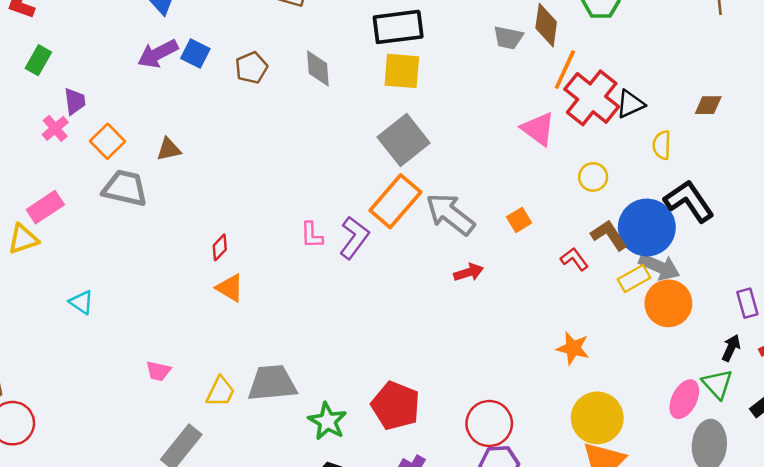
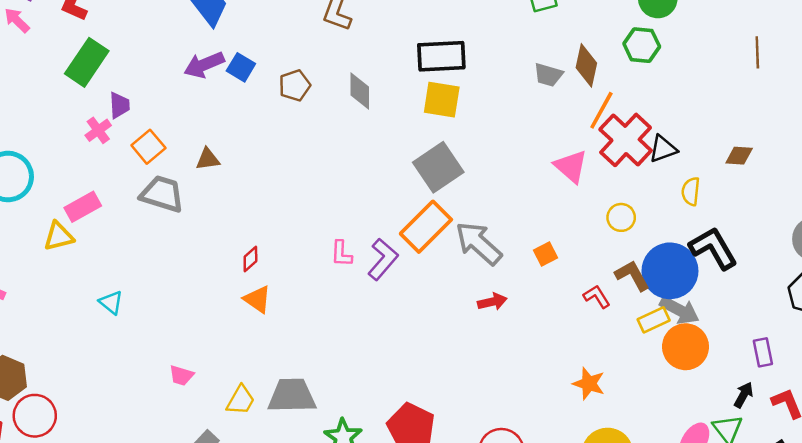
green rectangle: (38, 60) -> (87, 62), size x1.6

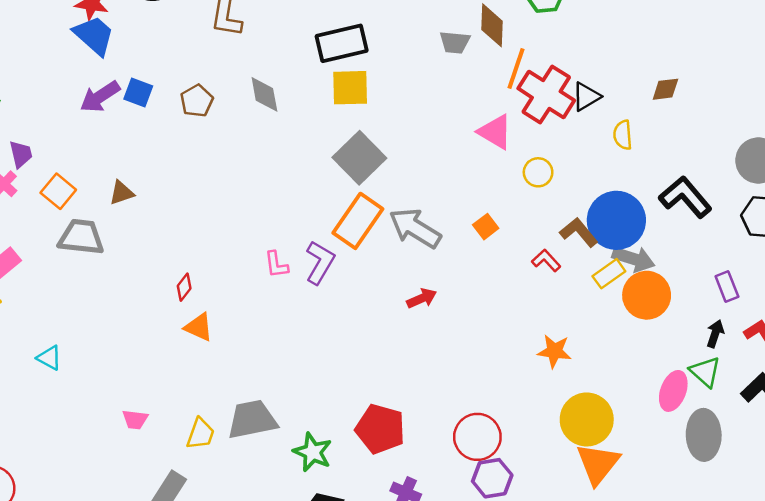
yellow circle: (621, 217) -> (538, 172), moved
black L-shape: (713, 248) -> (685, 197), moved
red arrow: (492, 302) -> (422, 298), moved

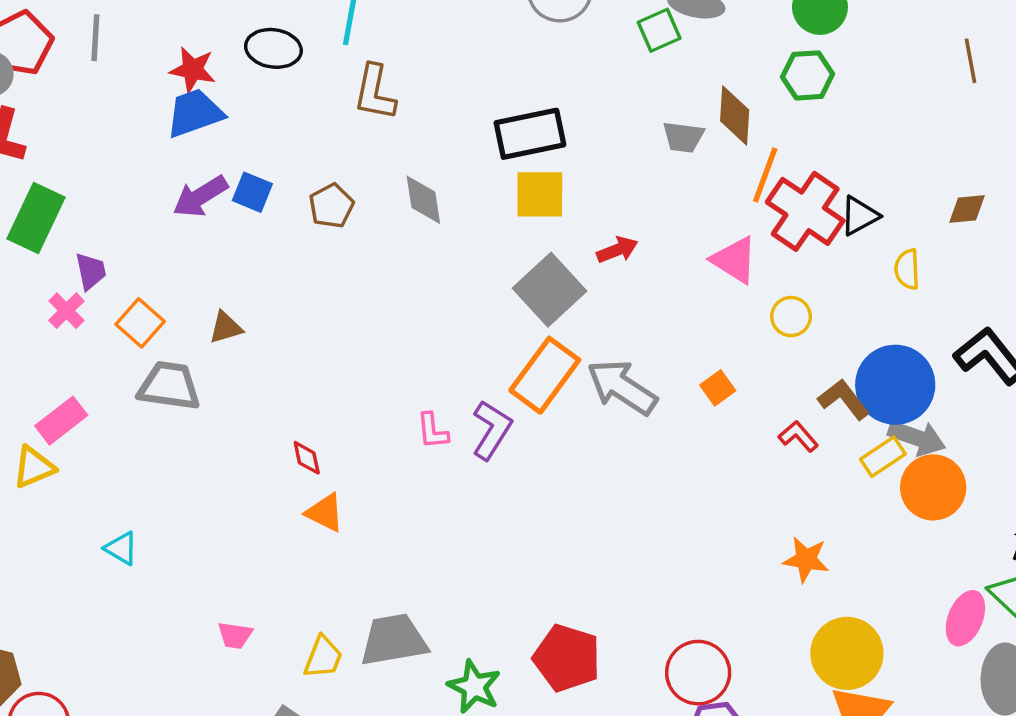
blue trapezoid: (94, 35) -> (195, 113), turned -63
red diamond: (184, 287) -> (307, 458), turned -52
red arrow: (422, 298) -> (617, 250), moved

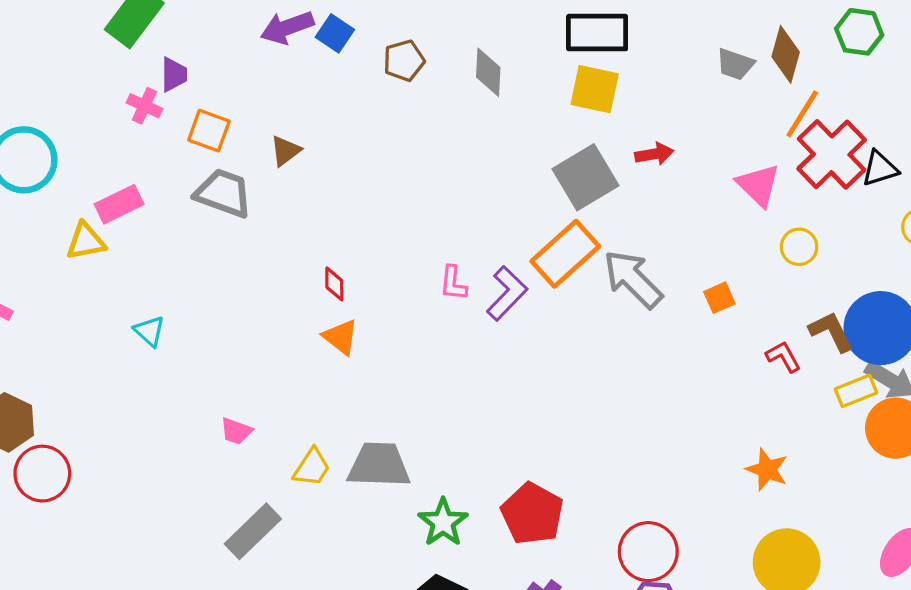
pink cross: (66, 311) -> (145, 106), turned -32
orange square: (140, 323) -> (209, 131), turned -33
brown triangle: (226, 328) -> (285, 151), turned -32

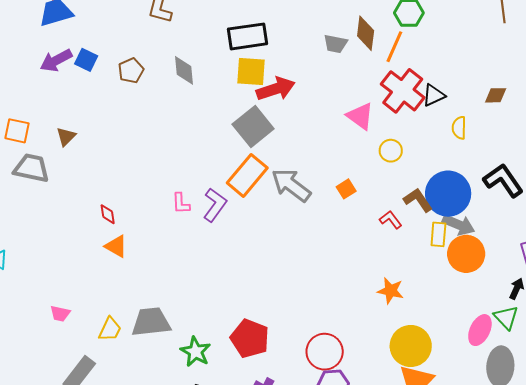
orange line: (802, 114) -> (394, 47), moved
red arrow: (654, 154) -> (276, 89), moved, size x1.6
yellow rectangle: (856, 391) -> (438, 234), turned -55

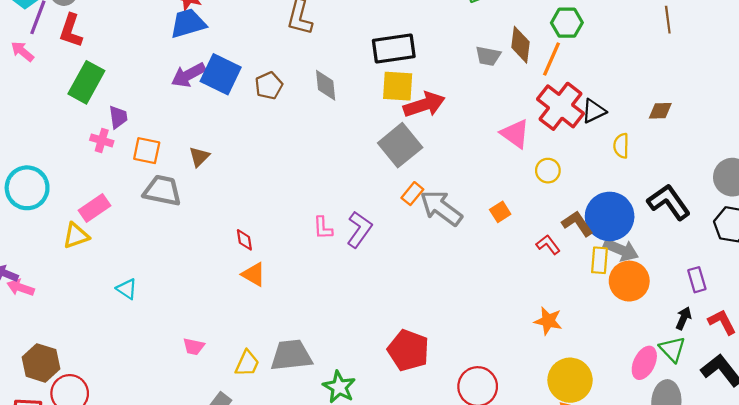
blue square: (86, 60) -> (221, 74), size x1.6
orange rectangle: (247, 175) -> (412, 194), moved, size x0.5
red pentagon: (250, 338) -> (408, 350), moved

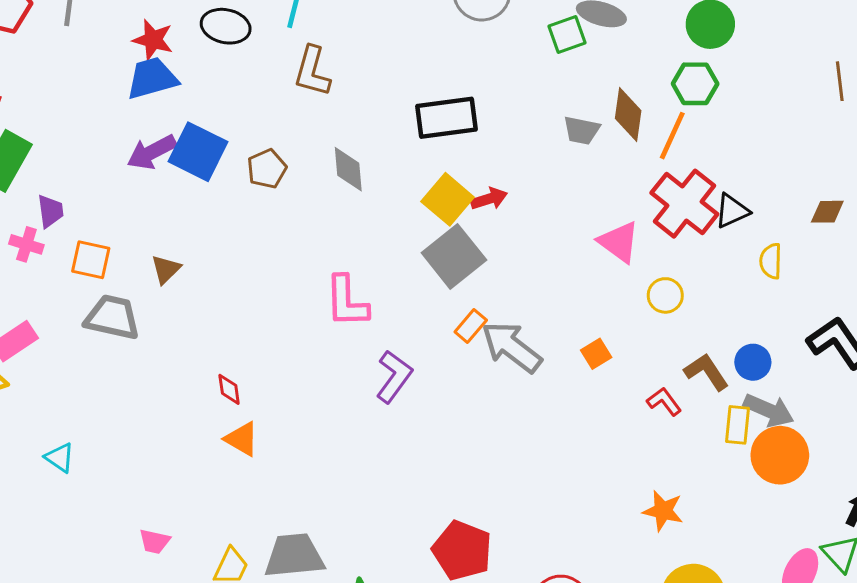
yellow square: (398, 86) -> (448, 199), moved, turned 36
red arrow: (424, 105) -> (489, 199), size x0.6
blue circle: (610, 216) -> (753, 362), size x0.5
pink L-shape: (323, 228) -> (347, 301), moved, size x1.6

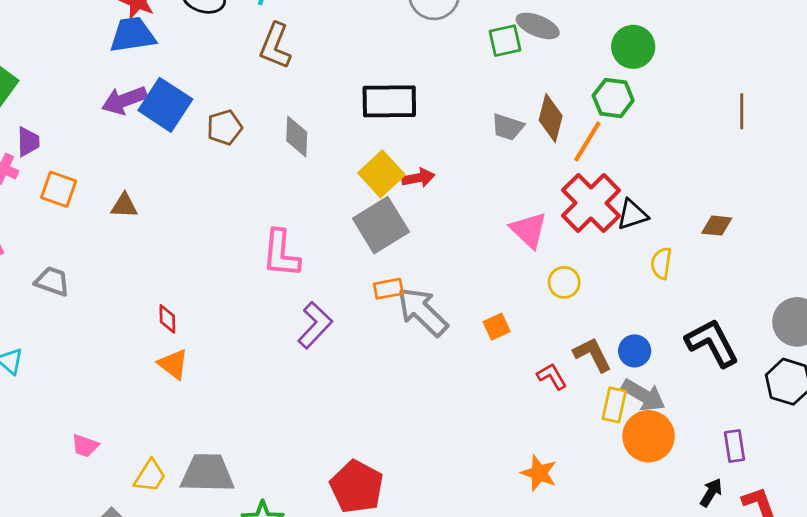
brown triangle: (166, 269) -> (124, 206), turned 40
gray trapezoid: (112, 317) -> (52, 281), moved, size x0.7
orange rectangle: (471, 326) -> (388, 289), turned 32

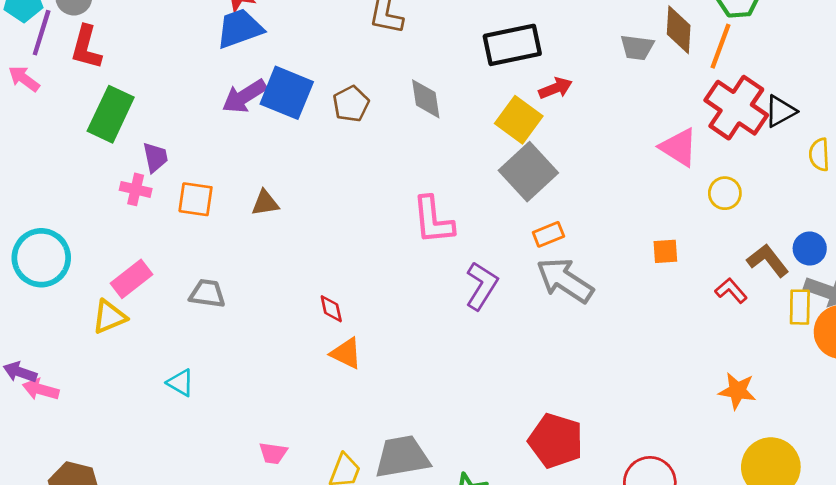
red arrow: (418, 178) -> (555, 88), moved
gray arrow: (422, 312) -> (565, 280), moved
orange square: (497, 327) -> (665, 251), turned 32

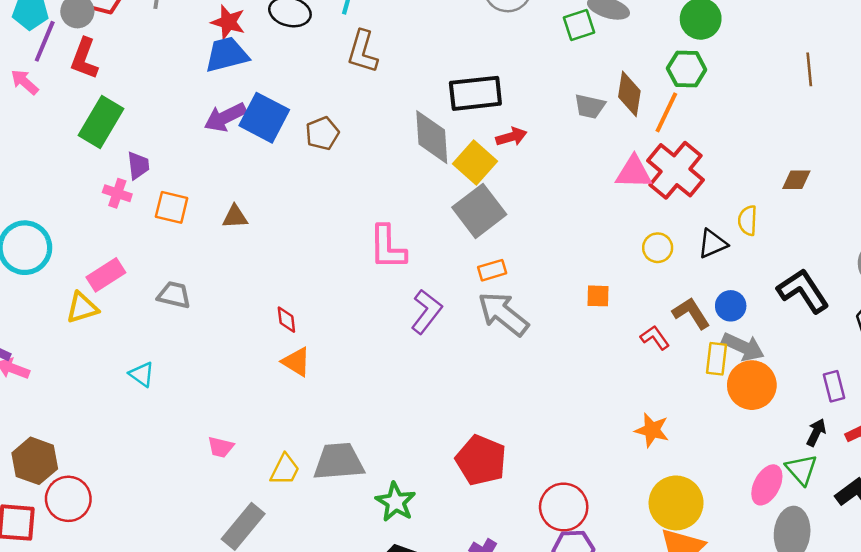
gray diamond: (426, 99) -> (432, 137), moved, size x1.4
black triangle: (780, 111) -> (713, 244), moved
pink triangle: (679, 147) -> (634, 172), moved, turned -36

